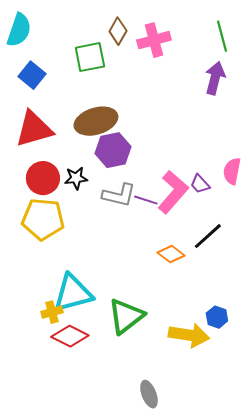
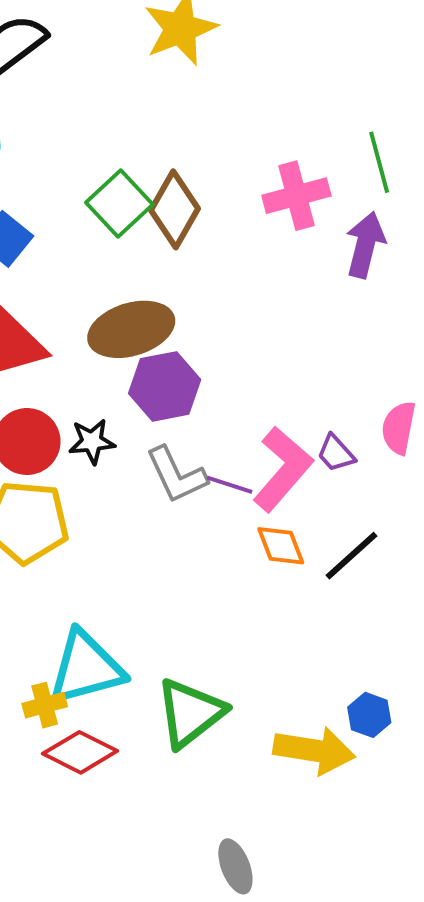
brown diamond: (118, 31) -> (174, 209), moved, size x1.4
pink cross: (154, 40) -> (296, 196), moved
green square: (90, 57) -> (119, 203), turned -32
gray L-shape: (119, 195) -> (176, 475), turned 52
orange diamond: (171, 254) -> (281, 546), moved, turned 32

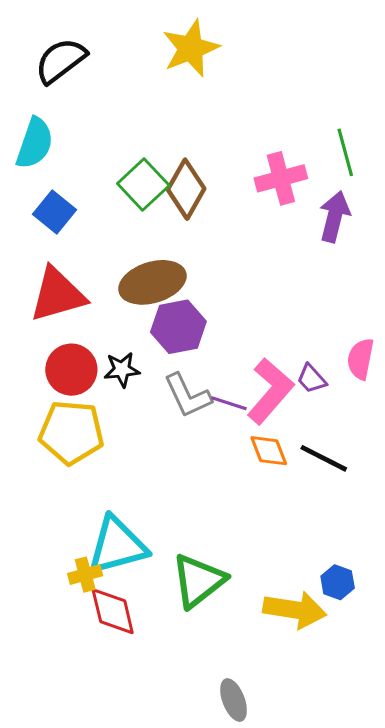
black line: (352, 556) -> (324, 458), turned 69
red diamond: (80, 752) -> (113, 611), turned 50

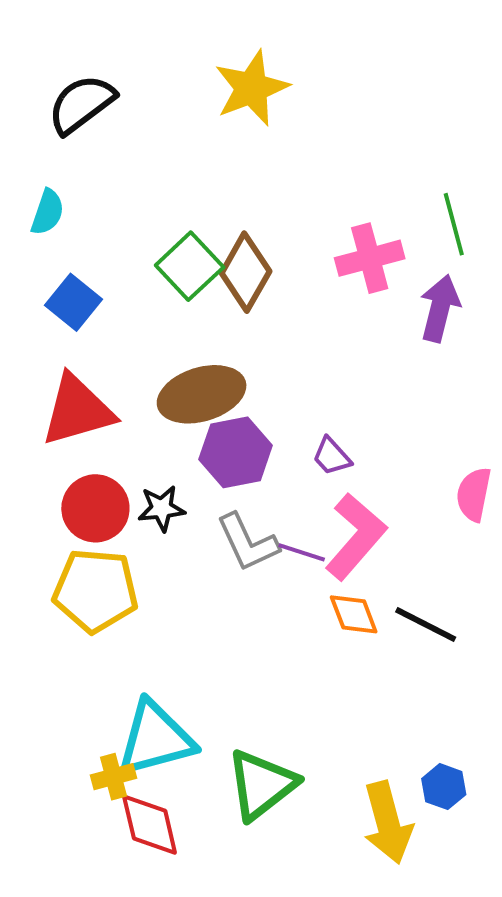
cyan semicircle: (35, 143) -> (47, 212), size x0.7
purple trapezoid: (312, 379) -> (332, 456), moved
yellow arrow: (295, 610) -> (388, 823), turned 66

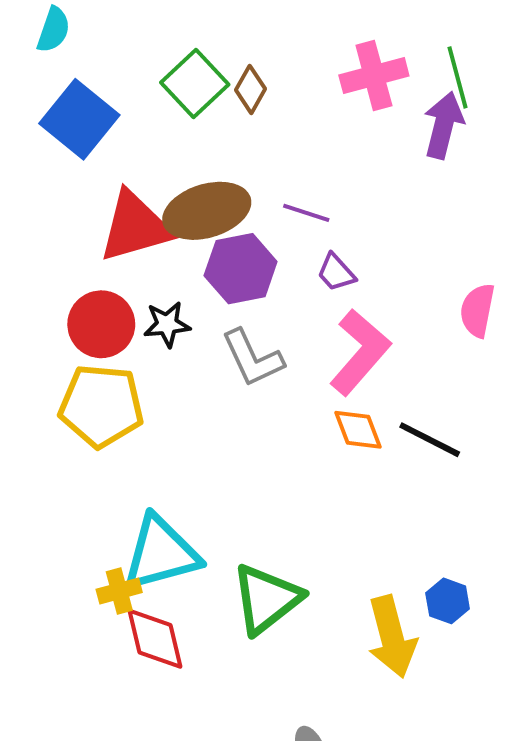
green line: (454, 224) -> (458, 77), moved
brown diamond: (246, 272) -> (251, 89), size x0.6
blue square: (73, 302) -> (79, 119), size x1.4
red triangle: (77, 410) -> (135, 227), moved
purple line: (302, 552) -> (306, 213), moved

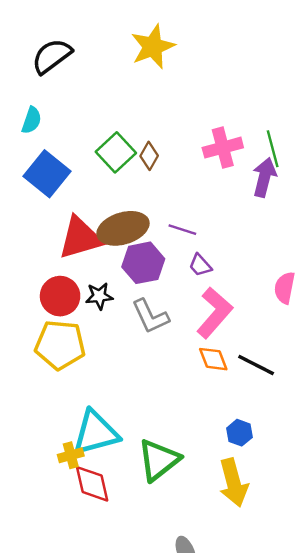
blue hexagon: (448, 601) -> (239, 433), moved

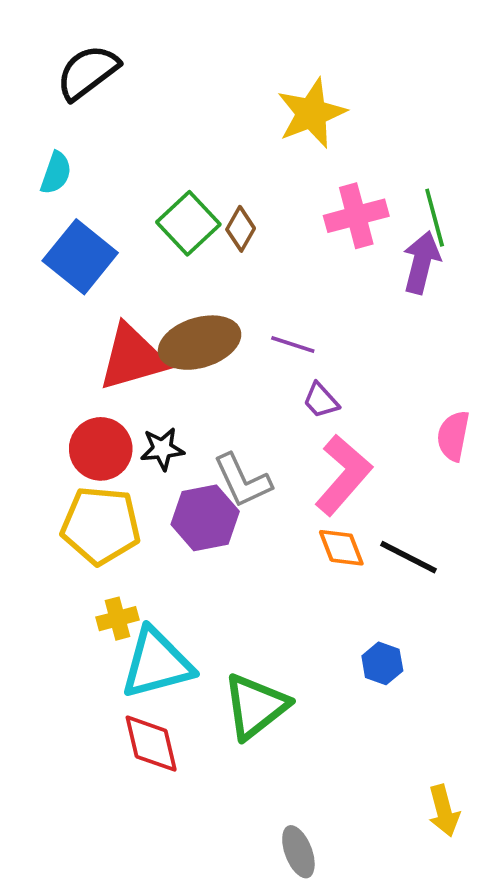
yellow star: (153, 47) -> (311, 113), moved
purple hexagon: (143, 263) -> (205, 518), moved
yellow cross: (71, 455) -> (117, 619), moved
yellow arrow: (233, 483) -> (444, 811), moved, size x0.7

